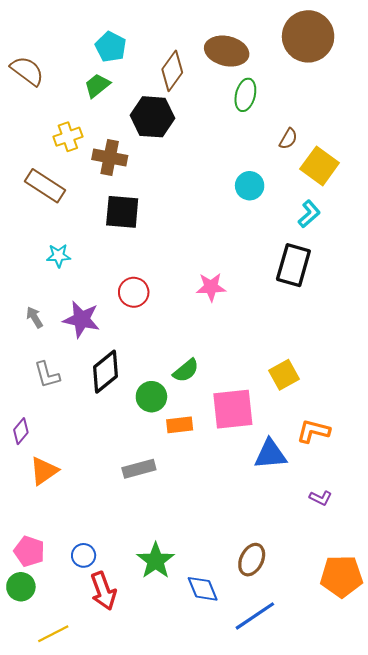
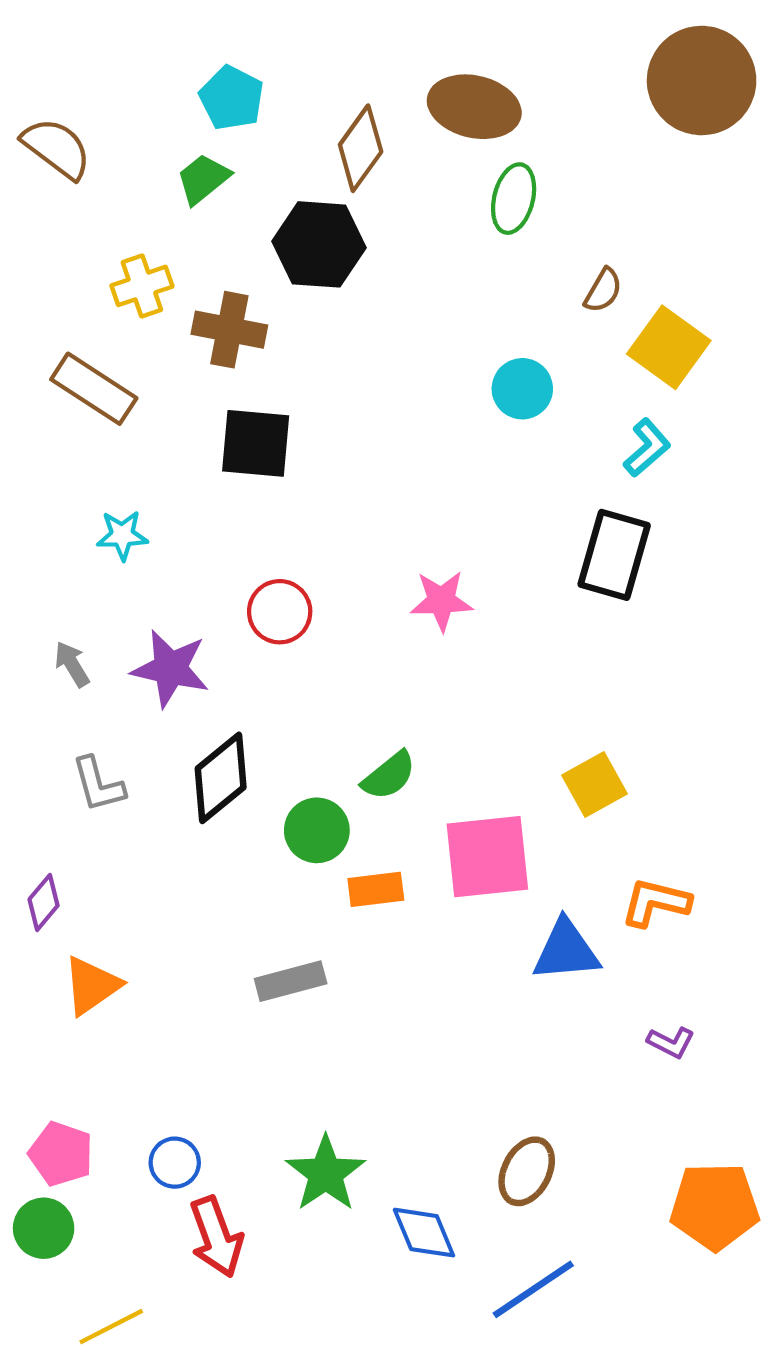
brown circle: (308, 36) -> (702, 80), moved

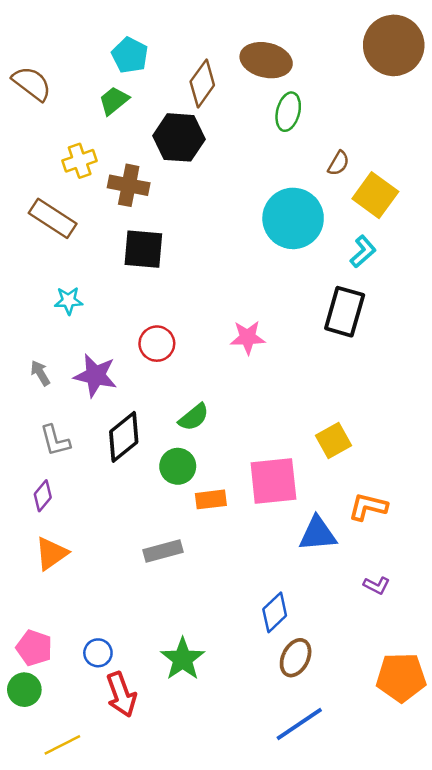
cyan circle: (522, 389) -> (293, 218), size x1.8
green semicircle: (389, 776) -> (194, 417), moved
purple diamond: (44, 902) -> (43, 496), moved
blue diamond: (424, 1233) -> (275, 612), moved, turned 69

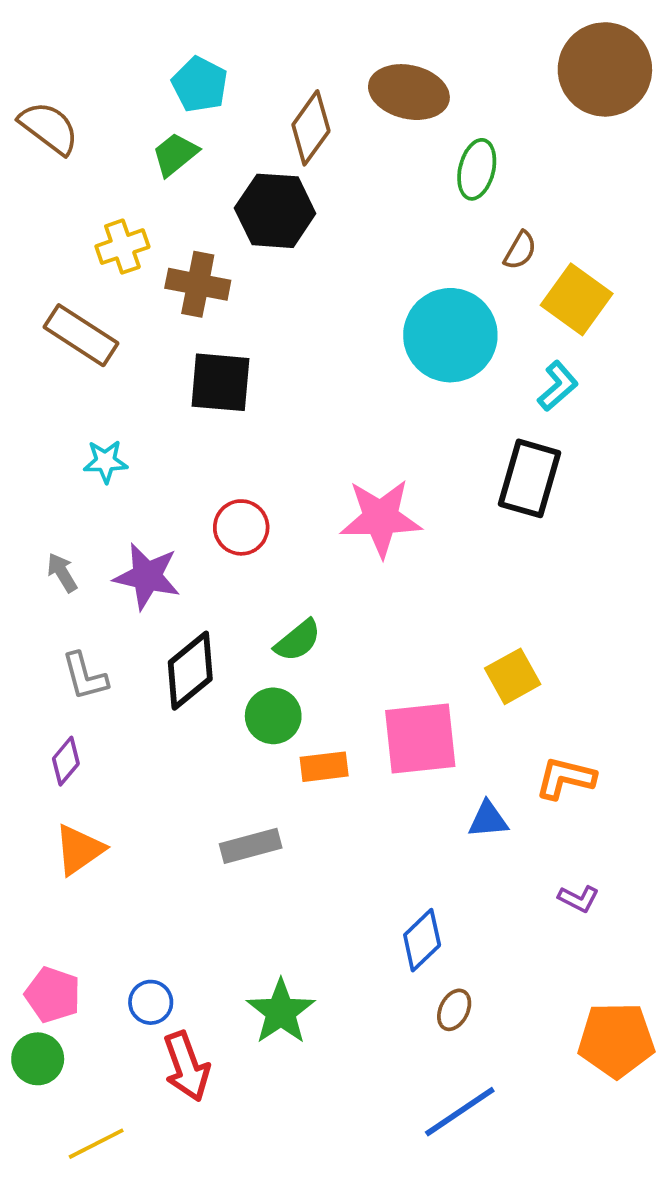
green ellipse: (288, 112) -> (477, 169), moved
pink star: (248, 337) -> (381, 518), size x1.5
blue triangle: (318, 534) -> (488, 820), size x0.7
brown ellipse: (296, 658) -> (454, 1010), size x0.7

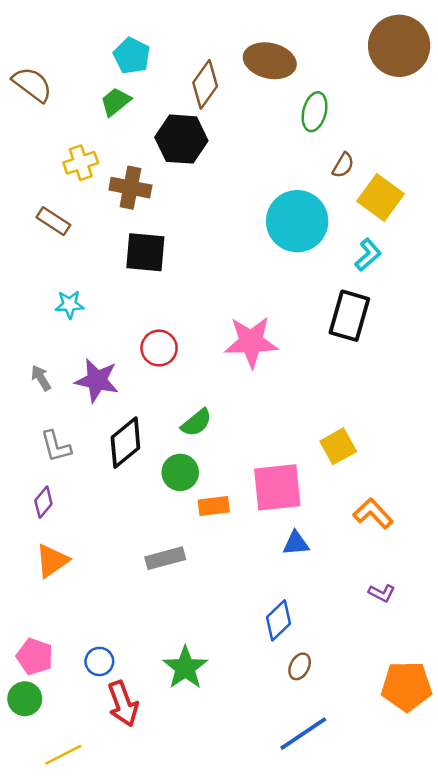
brown rectangle: (81, 335) -> (53, 221), size x0.7
orange L-shape: (565, 778) -> (373, 513), turned 33
blue triangle: (488, 820) -> (296, 543), moved

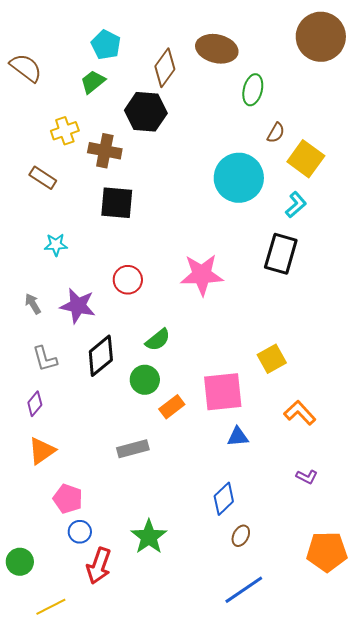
orange rectangle: (214, 506) -> (172, 407), turned -30
pink pentagon: (35, 656) -> (68, 499), moved
red arrow: (123, 704) -> (99, 566), turned 39

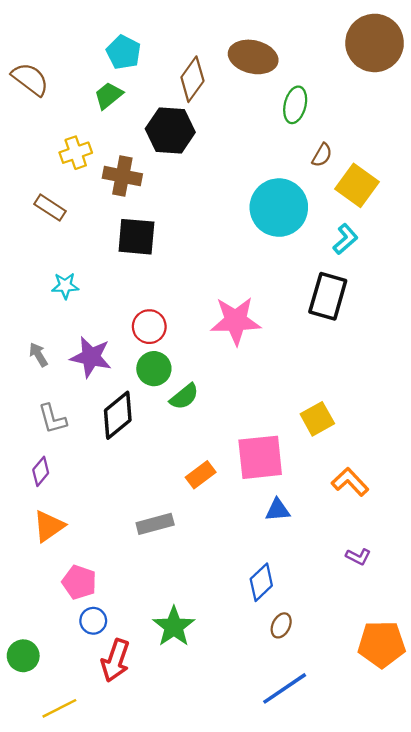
green circle: (145, 380) -> (154, 369), moved

